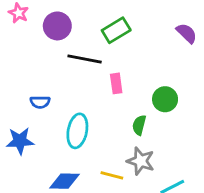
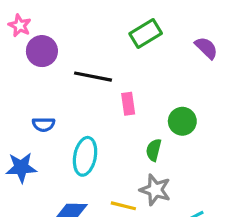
purple circle: (57, 26) -> (42, 51), moved
green rectangle: (116, 30) -> (146, 34), moved

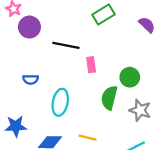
green semicircle: (154, 150) -> (109, 98), size x1.5
blue star: (21, 168) -> (16, 126), moved
gray star: (155, 190) -> (140, 110), moved

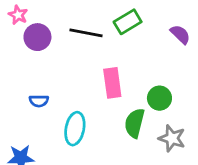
black line: (66, 45) -> (86, 33), moved
pink rectangle: (91, 65) -> (112, 83), size x1.5

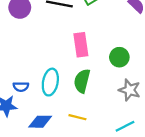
blue semicircle: (39, 101) -> (21, 87), moved
green semicircle: (135, 123) -> (82, 81), moved

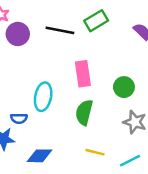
cyan ellipse: (50, 82) -> (43, 97), moved
yellow line: (77, 117) -> (95, 152), moved

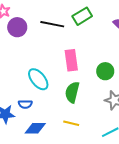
cyan ellipse: (43, 97) -> (38, 79), turned -50
blue semicircle: (19, 118) -> (25, 104), moved
yellow line: (95, 152) -> (71, 123), moved

